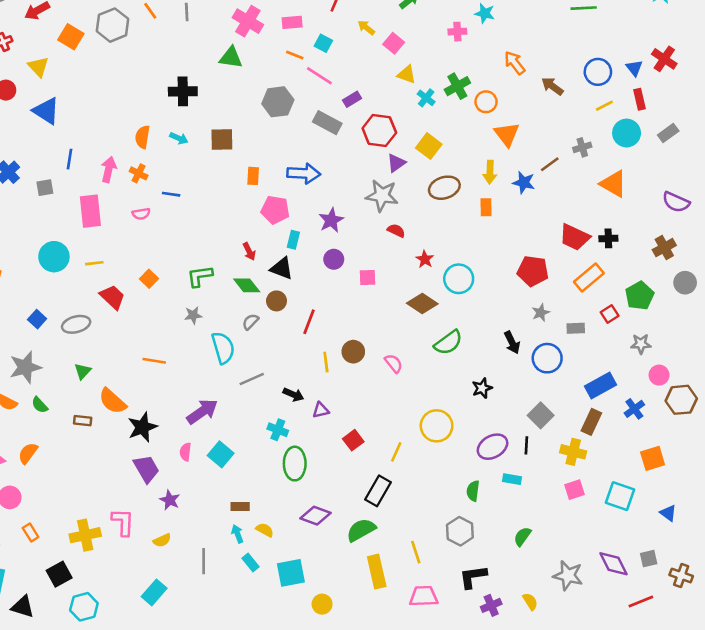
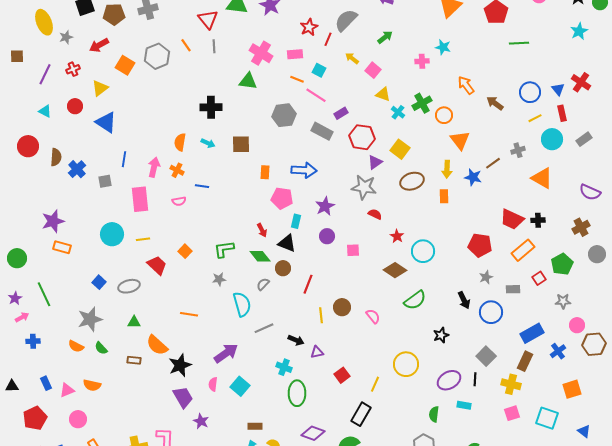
yellow triangle: (38, 67) -> (100, 88), turned 36
green triangle: (83, 371) -> (134, 322), turned 48
orange semicircle: (28, 453) -> (92, 385), turned -114

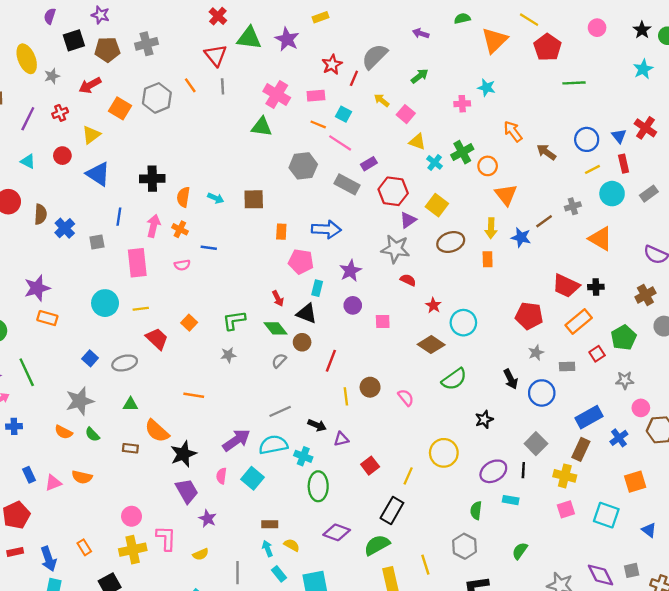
black cross: (211, 107) -> (152, 179), moved
cyan semicircle: (242, 304) -> (273, 445), moved, turned -85
pink circle: (78, 419) -> (132, 516), moved

